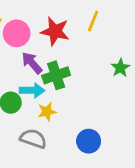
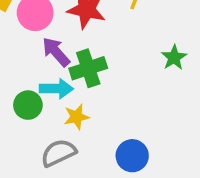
gray semicircle: (33, 139) -> (58, 153), turned -44

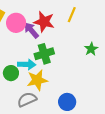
purple arrow: (56, 52) -> (31, 30), moved
yellow star: (76, 117) -> (37, 80), size x1.5

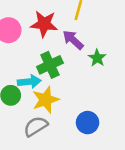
purple arrow: (31, 30) -> (73, 40), moved
green star: (91, 49) -> (97, 58), moved

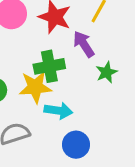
cyan arrow: (29, 82) -> (58, 111), moved
yellow star: (46, 100) -> (35, 87), moved

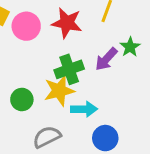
purple arrow: (84, 44) -> (106, 59), moved, turned -95
green star: (106, 72) -> (130, 47), moved

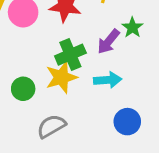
cyan arrow: (84, 109) -> (108, 80), moved
blue circle: (105, 138) -> (127, 122), moved

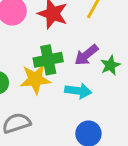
green star: (132, 27) -> (110, 65), moved

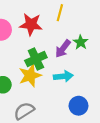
green star: (110, 65) -> (81, 42), moved

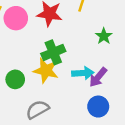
purple arrow: (63, 49) -> (98, 77), moved
yellow star: (30, 76) -> (46, 71), turned 30

